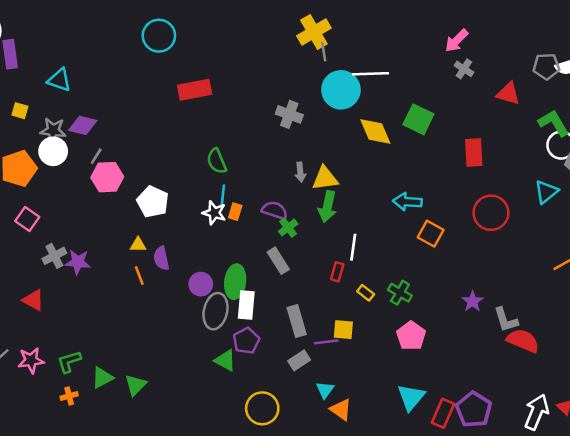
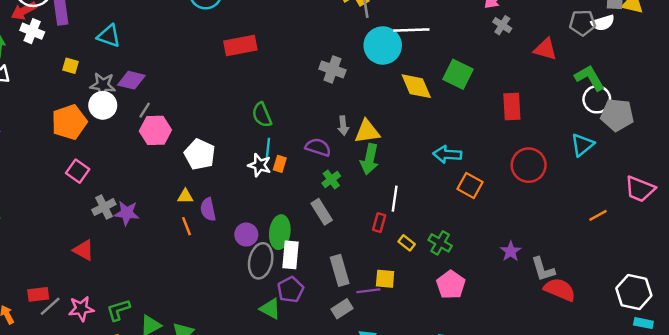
purple semicircle: (275, 210) -> (318, 147), moved

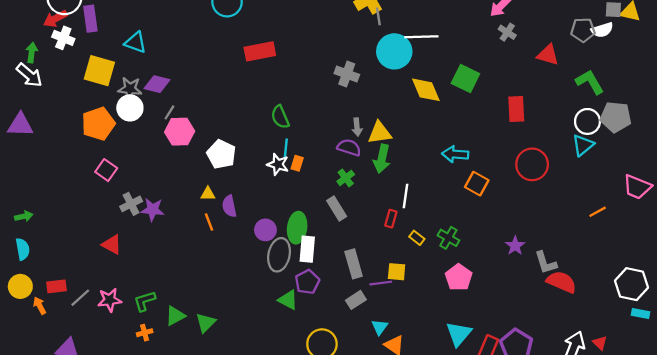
yellow square: (70, 66) -> (99, 71), size x2.0
white circle: (597, 99) -> (587, 121), moved
purple semicircle: (318, 147) -> (349, 147), moved
red rectangle: (38, 294) -> (56, 286), moved

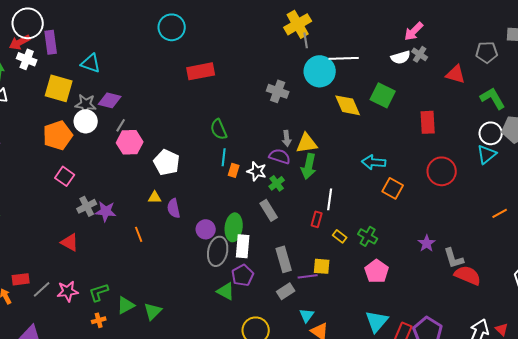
white semicircle: (602, 30) -> (401, 57), moved
white star: (278, 164) -> (257, 171), moved
orange line: (209, 222) -> (139, 234), moved

